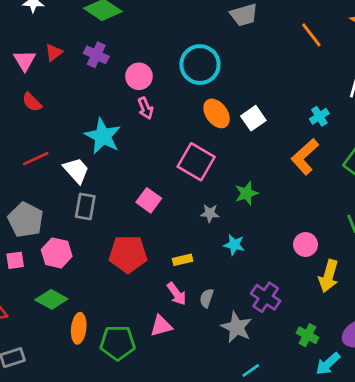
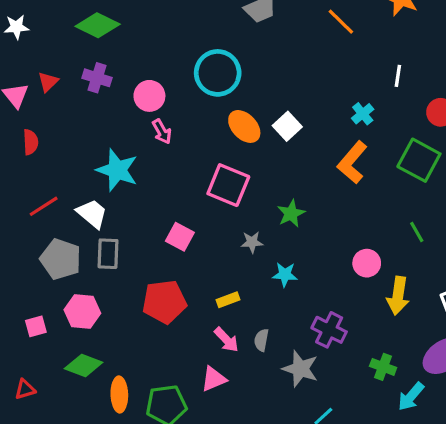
red semicircle: (32, 102) -> (31, 142), turned -130
gray pentagon: (26, 220) -> (61, 259), moved

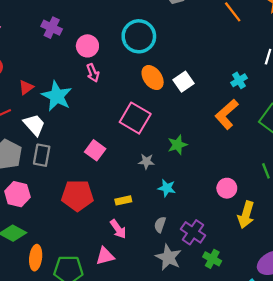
red triangle: (48, 82) -> (26, 87), moved
gray semicircle: (261, 340) -> (160, 225), moved
green cross: (383, 367) -> (212, 259), moved

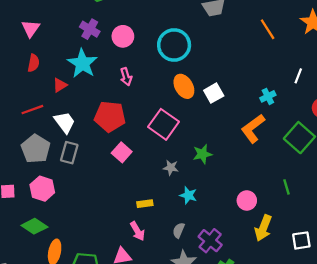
pink circle: (87, 46) -> (123, 36), moved
cyan star: (57, 96) -> (82, 63), moved
red pentagon: (77, 195) -> (110, 116), moved

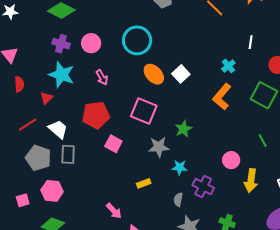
gray star: (171, 168) -> (159, 147), size x1.5
pink arrow: (137, 231) -> (114, 211), moved
purple cross: (210, 241) -> (203, 186), moved

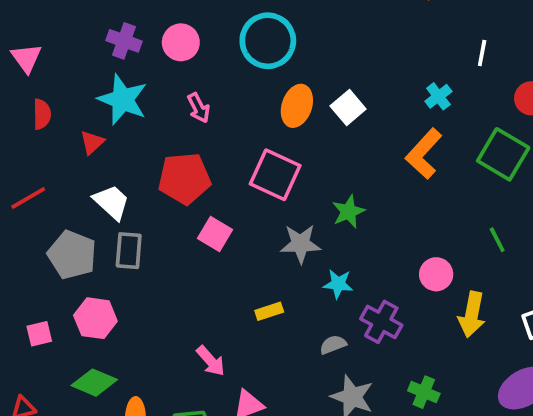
orange ellipse: (154, 74) -> (297, 106), turned 60
red line: (28, 125) -> (28, 198), moved
gray semicircle: (178, 200) -> (333, 345), turned 56

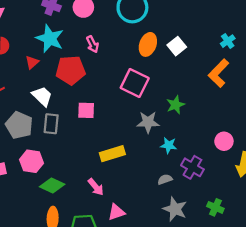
red pentagon: (184, 178) -> (71, 70), moved
pink square: (215, 234) -> (86, 110), moved, turned -30
yellow rectangle: (269, 311) -> (112, 154), moved, size x1.6
green diamond: (94, 383) -> (52, 185), moved

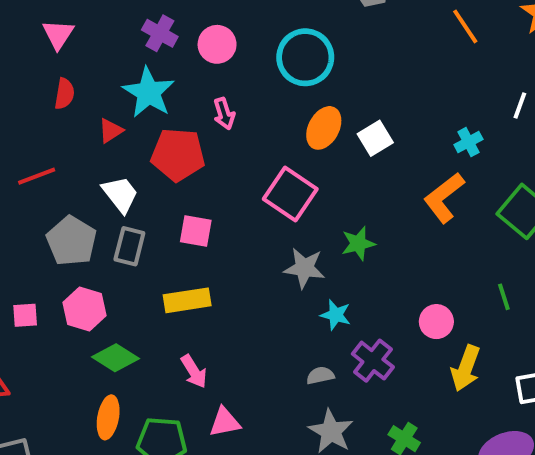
yellow rectangle: (112, 154) -> (187, 300), moved

